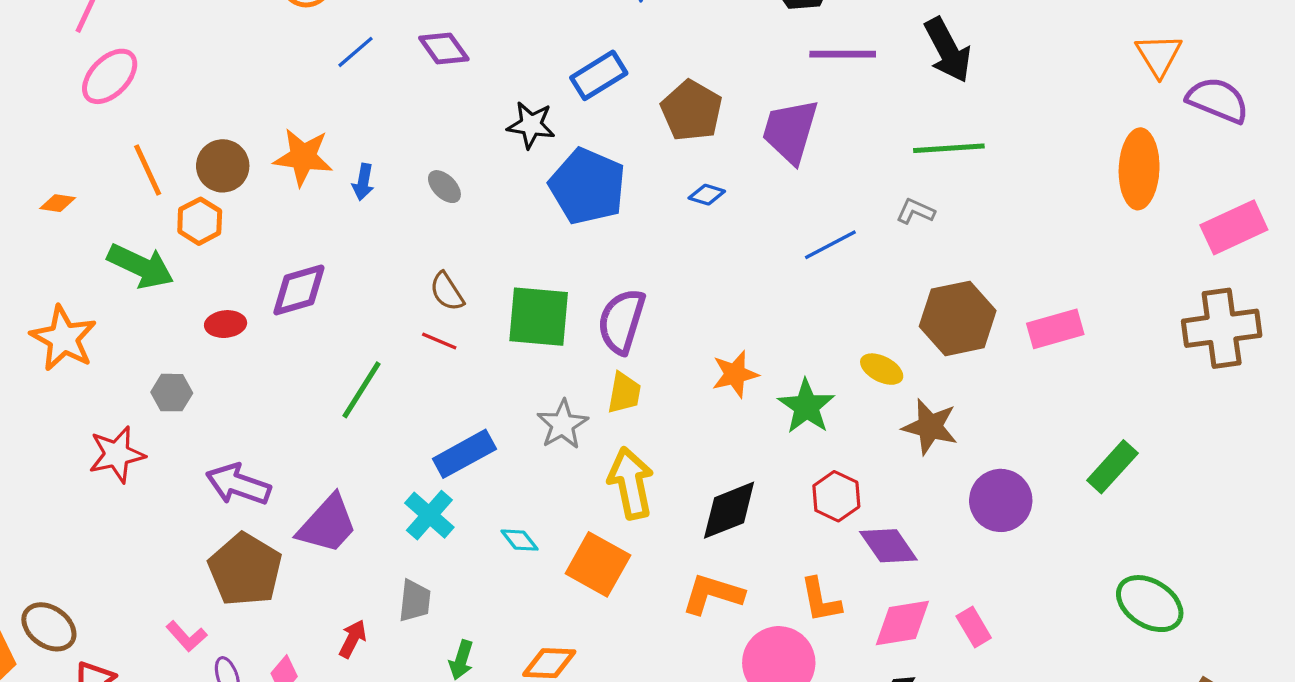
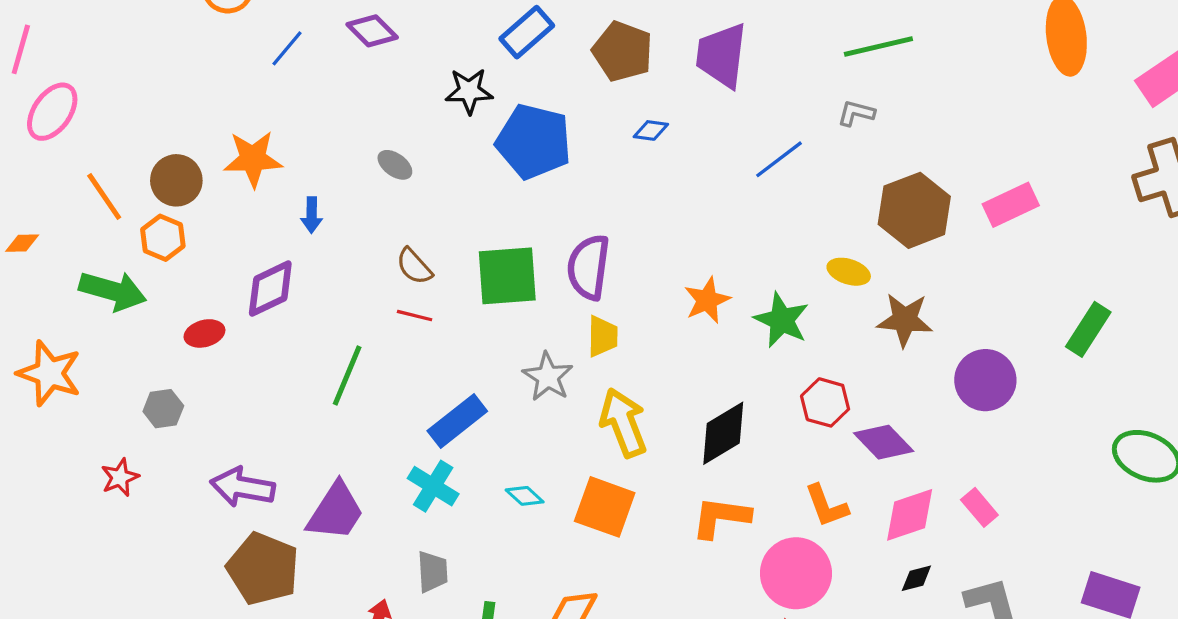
blue arrow: (363, 182) -> (312, 215), moved
red star: (117, 454) -> (120, 477), size x0.7

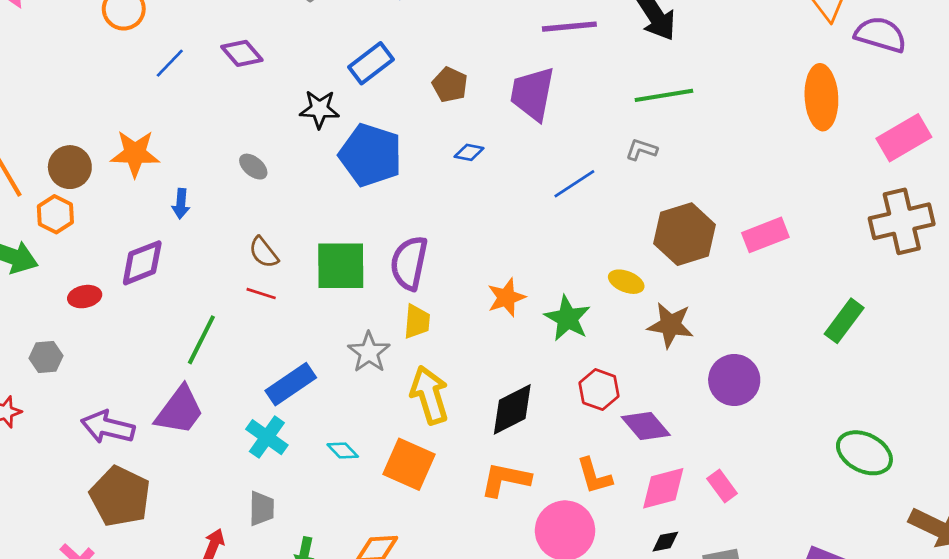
brown pentagon: (623, 51) -> (450, 85), size x0.7
green rectangle: (1088, 329) -> (844, 321), moved
purple trapezoid: (336, 512) -> (180, 410), moved

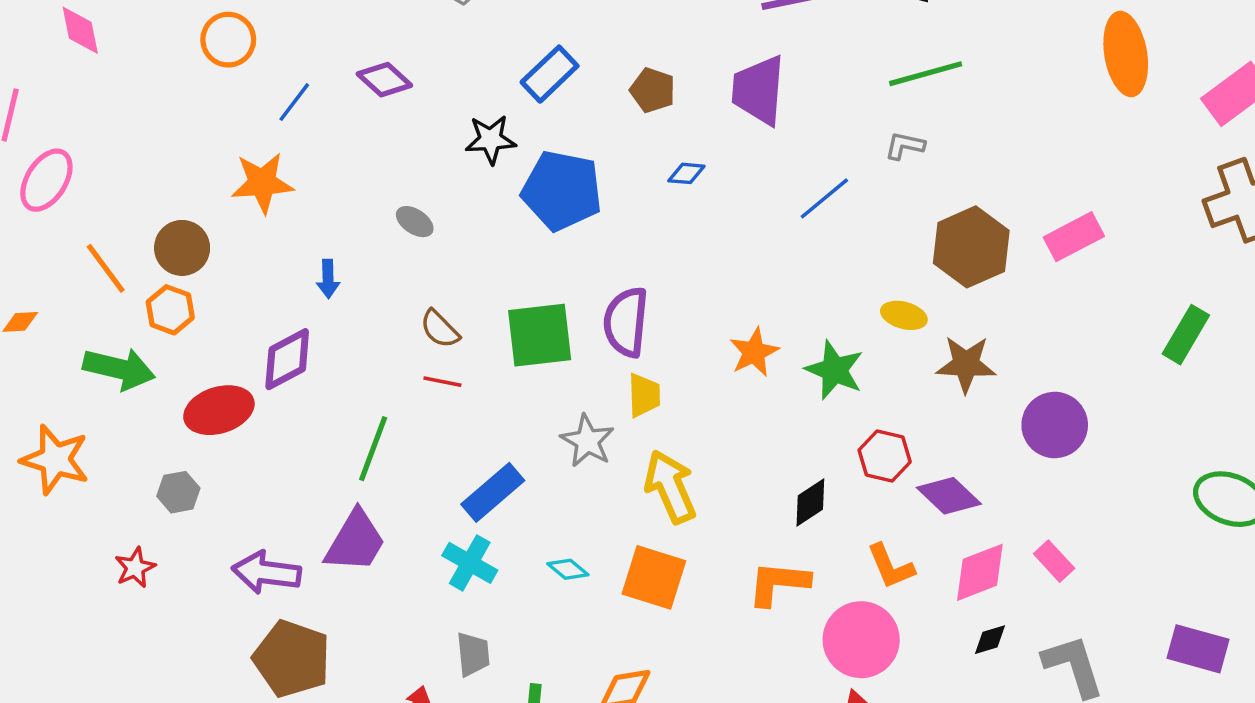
orange star: (135, 154) -> (262, 183), moved
red ellipse: (85, 297) -> (219, 410), size x1.6
black diamond: (512, 409) -> (810, 503), moved, size x0.7

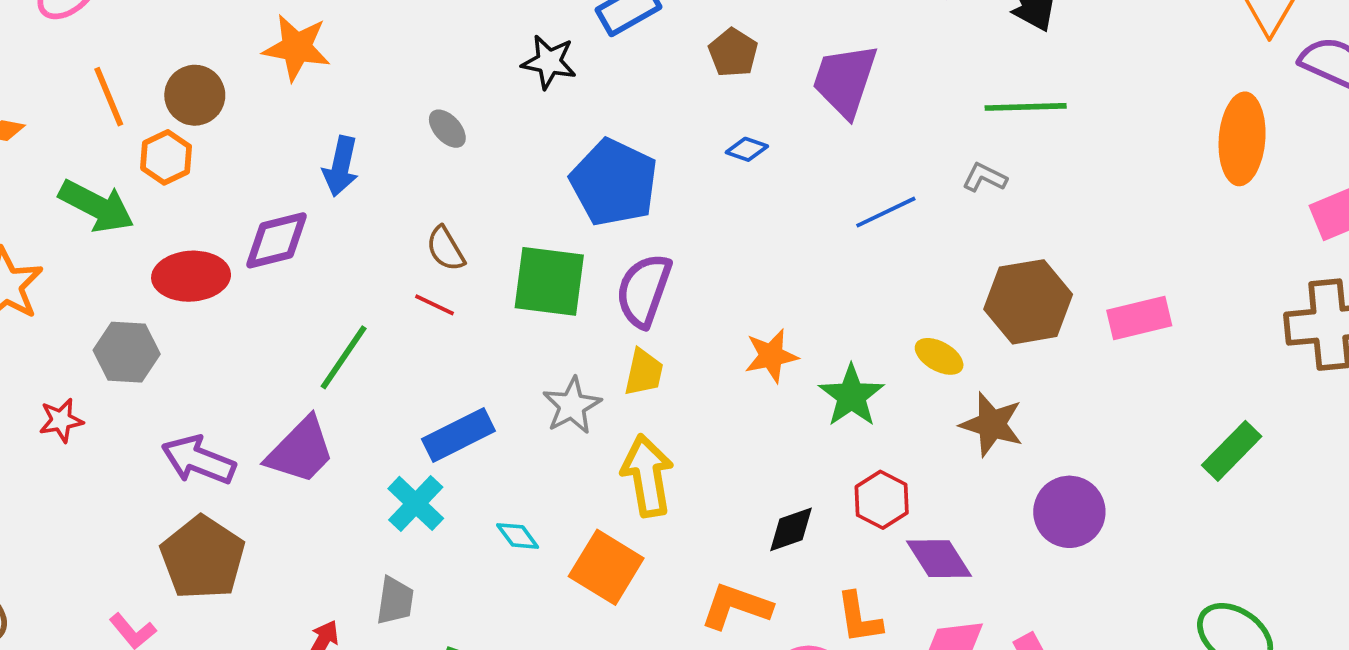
blue pentagon: (562, 190) -> (614, 183), moved
blue arrow: (328, 279) -> (341, 166), size x1.4
gray hexagon: (178, 492) -> (127, 352), size x1.4

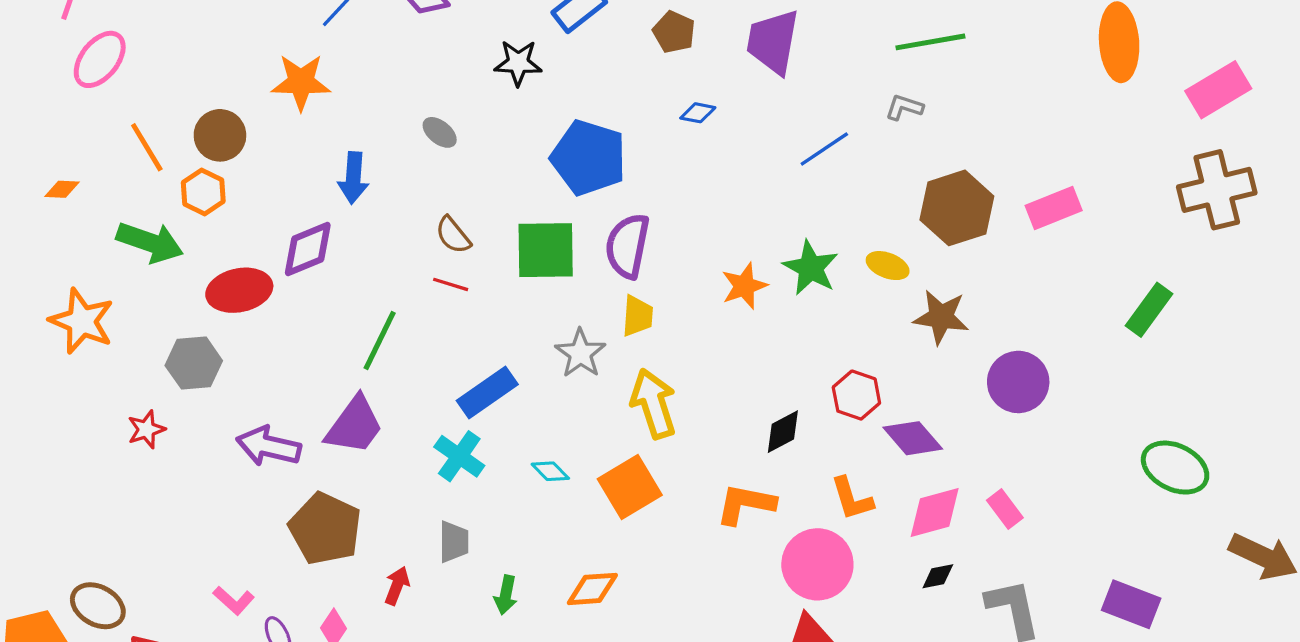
green star: (851, 396) -> (811, 268), moved
brown pentagon: (203, 558) -> (325, 529), moved
orange square: (606, 567) -> (630, 487), turned 36

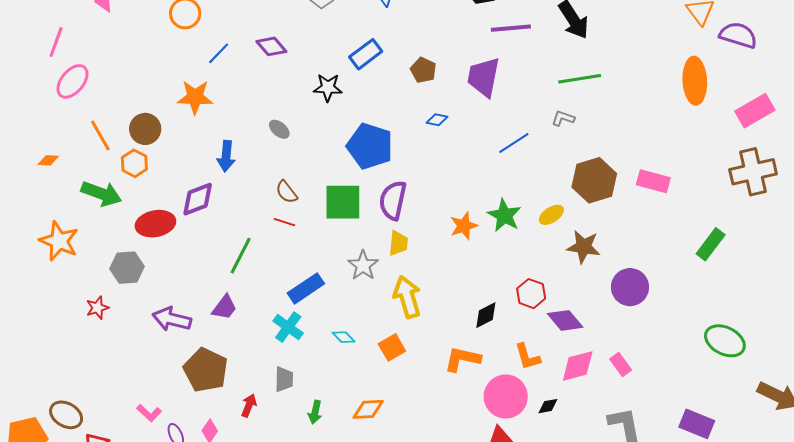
pink rectangle: (1054, 208) -> (653, 181), turned 36
yellow ellipse: (888, 266) -> (551, 215), turned -55
purple trapezoid: (354, 425) -> (224, 307), size x0.7
orange square: (630, 487) -> (392, 347), size x0.7
black diamond: (938, 576) -> (548, 406), moved

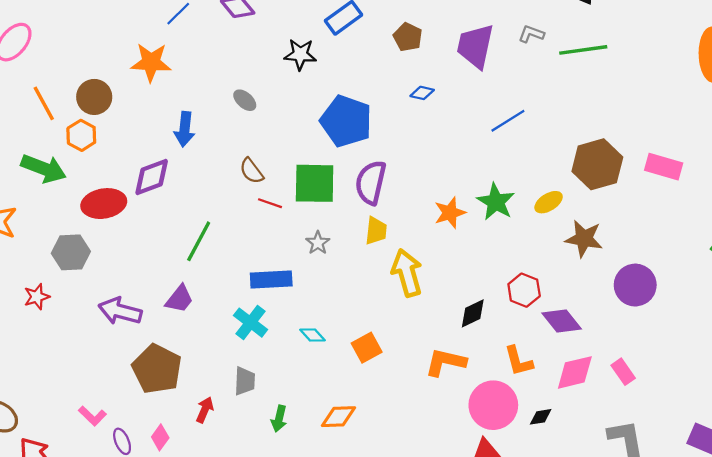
gray L-shape: (563, 118) -> (531, 34), moved
red line: (285, 222) -> (270, 203), moved
gray star: (363, 265) -> (318, 243), moved, size x0.7
blue rectangle: (306, 288) -> (271, 280), turned 30
yellow arrow: (407, 297) -> (407, 273), moved

